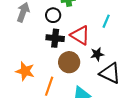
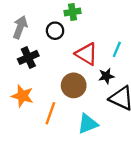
cyan line: (106, 21) -> (117, 49), moved
black cross: (55, 38) -> (28, 57), moved, turned -30

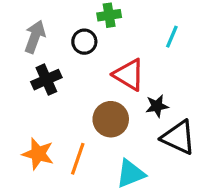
cyan line: (117, 49) -> (172, 37), moved
orange star: (22, 96) -> (38, 154), moved

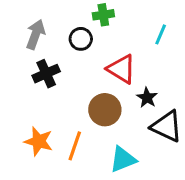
black star: (157, 106) -> (147, 98), turned -30

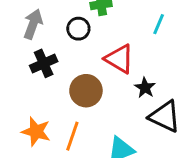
brown circle: (105, 110) -> (86, 91), moved

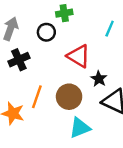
brown circle: (86, 91) -> (69, 97), moved
orange line: (72, 136) -> (37, 97), moved

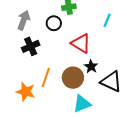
black star: (99, 79) -> (91, 67), moved

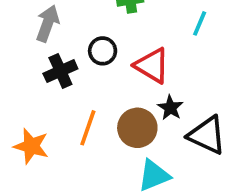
black circle: (54, 23) -> (103, 51), moved
orange star: (26, 92) -> (31, 146), moved

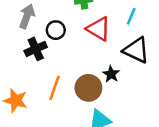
black circle: (103, 51) -> (56, 30), moved
red triangle: (152, 66) -> (98, 29), moved
black triangle: (207, 135) -> (136, 50), moved

